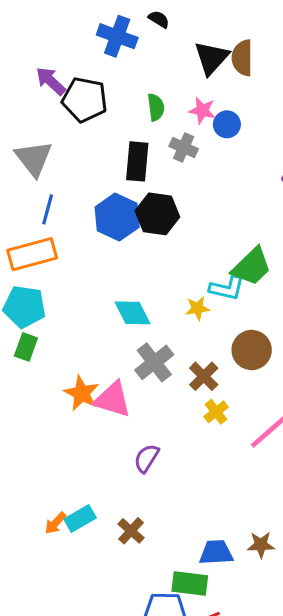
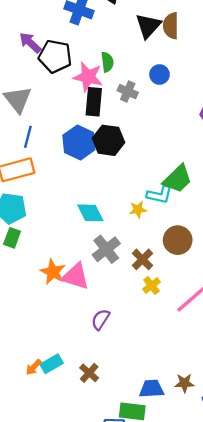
pink star: (202, 110) -> (88, 77), moved, size x1.5

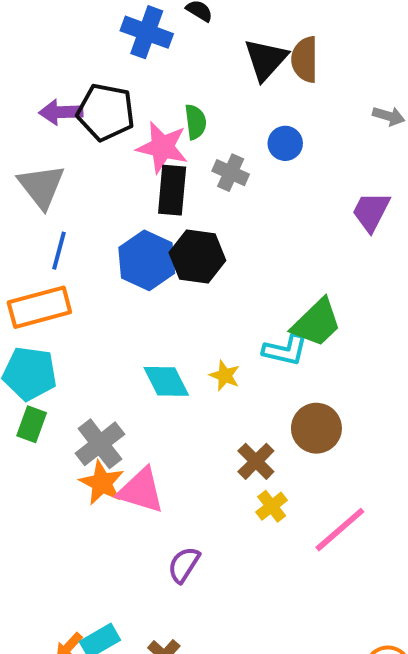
purple arrow: (30, 43) -> (61, 112), moved, turned -45
yellow star: (138, 209) -> (225, 375), moved, turned 30
gray cross: (106, 249) -> (100, 444), moved

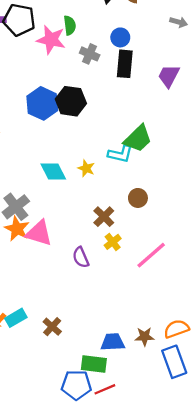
black rectangle: (172, 190) -> (125, 64), moved
brown circle: (316, 428) -> (138, 198), size x0.7
purple semicircle: (184, 565) -> (81, 257), moved, turned -55

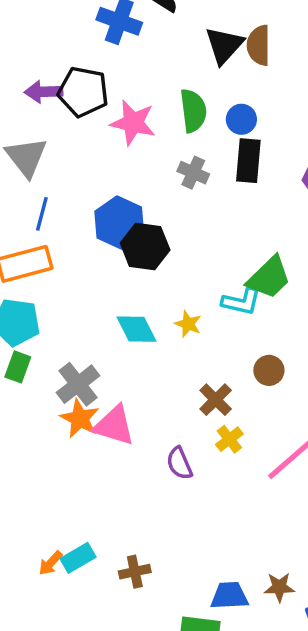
green semicircle: (70, 25) -> (193, 111), moved, size x1.4
gray cross: (90, 54) -> (193, 173), moved
black hexagon: (71, 101) -> (145, 247), moved
brown cross: (52, 327) -> (135, 572), turned 36

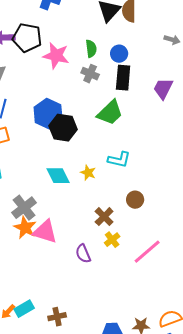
green semicircle: (193, 111) -> (91, 49), size x0.7
gray cross: (193, 173) -> (90, 74), moved
green trapezoid: (269, 278) -> (110, 113), moved

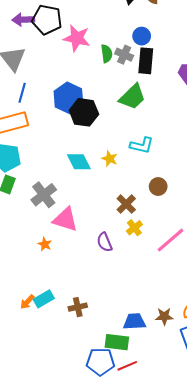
green semicircle: (91, 49) -> (107, 54), moved
gray cross: (90, 74) -> (124, 55), moved
orange star: (25, 228) -> (45, 244), moved, size x0.6

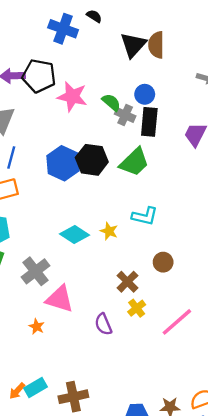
green semicircle: (107, 54) -> (111, 102), moved, turned -42
black hexagon: (84, 112) -> (92, 160), moved
cyan diamond: (79, 162) -> (75, 235), turned -30
brown cross: (78, 307) -> (73, 397), size x1.4

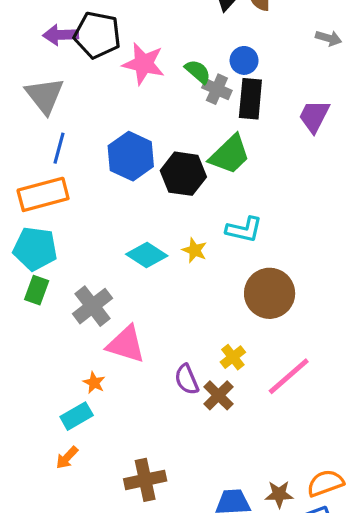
black hexagon: (92, 160) -> (183, 174), moved
brown circle: (163, 262) -> (270, 293), size x1.8
brown cross: (127, 282) -> (218, 395), moved
cyan rectangle: (35, 387) -> (77, 416), moved
orange arrow: (17, 391) -> (67, 458), moved

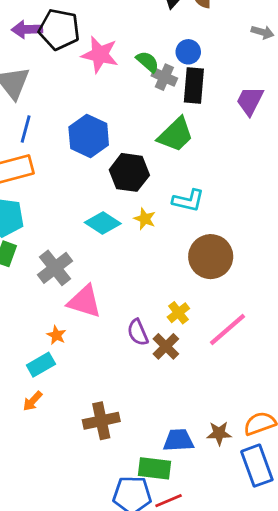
black hexagon: (183, 174) -> (129, 172), moved

